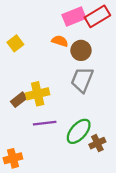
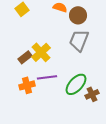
yellow cross: (38, 94) -> (41, 52), turned -30
orange cross: (13, 158) -> (27, 85), moved

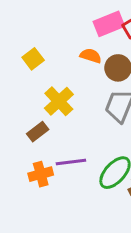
yellow cross: (41, 52) -> (59, 101), moved

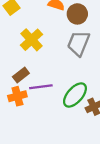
brown rectangle: (38, 132) -> (21, 75), moved

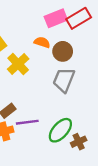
yellow cross: (32, 40) -> (18, 64), moved

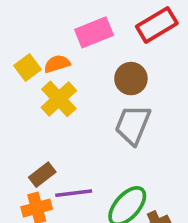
pink rectangle: (56, 18) -> (94, 32), moved
orange semicircle: (42, 42) -> (57, 64), moved, turned -35

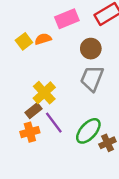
yellow cross: (59, 99) -> (44, 93), moved
purple line: (74, 193) -> (54, 123), turned 60

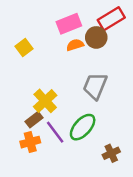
orange semicircle: (43, 39) -> (75, 45), moved
brown circle: (91, 49) -> (96, 37), moved
green ellipse: (88, 131) -> (83, 127), moved

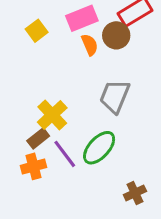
orange semicircle: (75, 45) -> (90, 45), turned 84
yellow square: (24, 47) -> (37, 31), moved
brown cross: (111, 153) -> (135, 193), moved

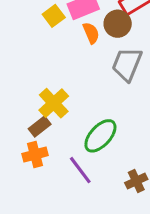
yellow square: (37, 31) -> (54, 16), moved
gray trapezoid: (115, 96) -> (127, 64), moved
purple line: (65, 154) -> (80, 170), moved

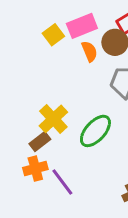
green ellipse: (100, 136) -> (95, 131), moved
purple line: (80, 170) -> (62, 182), moved

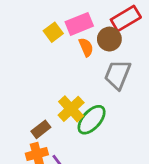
yellow cross: (53, 119) -> (71, 109), moved

